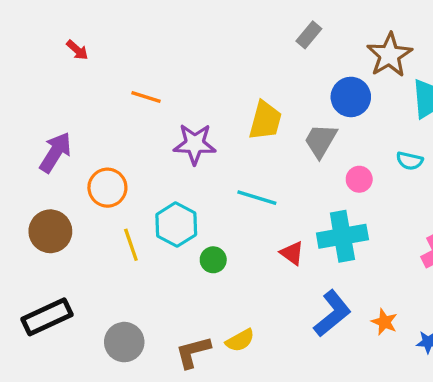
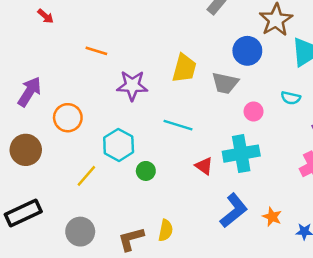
gray trapezoid: (321, 141) -> (225, 83), turned -108
yellow line: (131, 245) -> (86, 176), moved, turned 60
yellow semicircle: (240, 340) -> (166, 230), turned -50

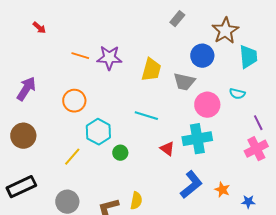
purple star: (132, 85) -> (109, 58), moved
pink circle: (254, 111) -> (207, 105), size x1.6
orange circle: (68, 118) -> (74, 101), moved

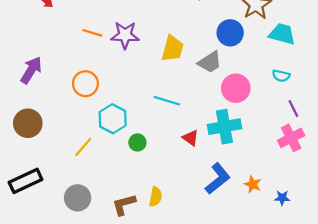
cyan trapezoid: (248, 57) -> (282, 34), turned -70
gray trapezoid: (184, 82) -> (210, 62), turned -45
cyan semicircle: (237, 94) -> (281, 76), moved

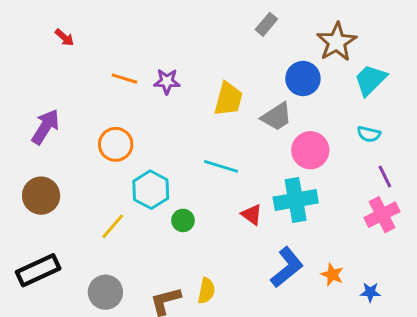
cyan trapezoid: (282, 34) -> (370, 80), turned -60
purple star: (125, 35) -> (167, 81), size x0.7

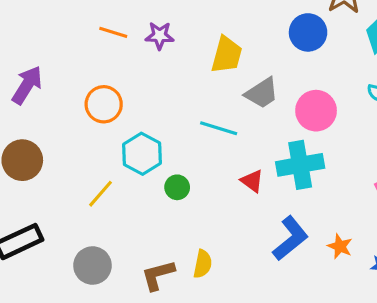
gray trapezoid: (277, 117) -> (262, 93), moved

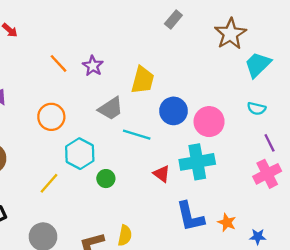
orange line: (113, 32) -> (58, 63), turned 30
blue circle: (308, 32) -> (173, 111), moved
purple star: (160, 36) -> (93, 66), turned 30
gray trapezoid: (262, 93) -> (111, 109), moved
blue L-shape: (290, 238) -> (190, 216), turned 116

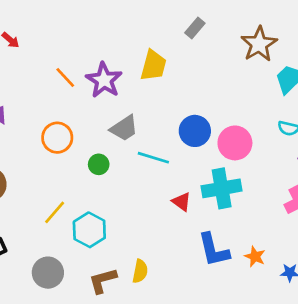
purple star: (93, 66) -> (104, 80), size x1.5
yellow trapezoid: (143, 80) -> (153, 65), moved
cyan hexagon: (80, 154) -> (89, 230), moved
green circle: (106, 179) -> (99, 164), moved

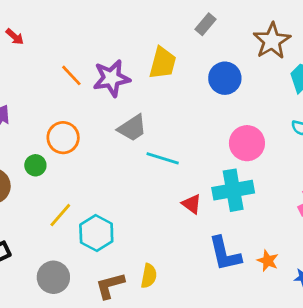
purple star: (104, 80) -> (111, 78), turned 30
blue circle: (195, 131) -> (225, 78), moved
green circle: (99, 164) -> (35, 165), moved

